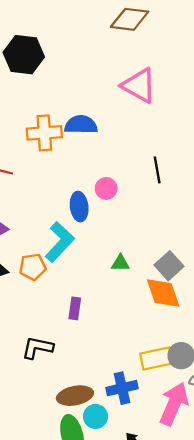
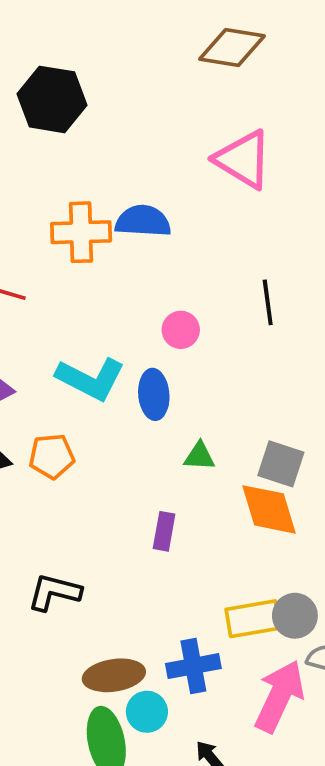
blue ellipse: (79, 207) -> (154, 394), moved
cyan L-shape: (60, 242) -> (91, 379), moved, turned 72
gray square: (169, 266) -> (281, 464), turned -32
purple rectangle: (75, 308) -> (164, 531), moved

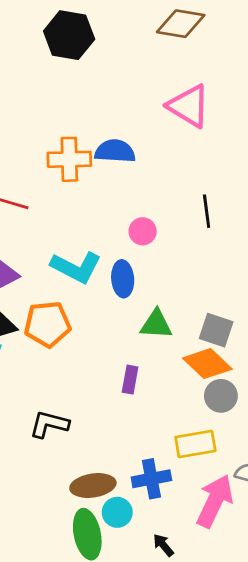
black hexagon: (52, 99) -> (69, 35), moved
orange pentagon: (52, 456) -> (47, 324), size x1.4
green triangle: (199, 456) -> (156, 324), size x1.4
orange diamond: (269, 509) -> (207, 364), turned -30
gray circle: (295, 616) -> (221, 396), moved

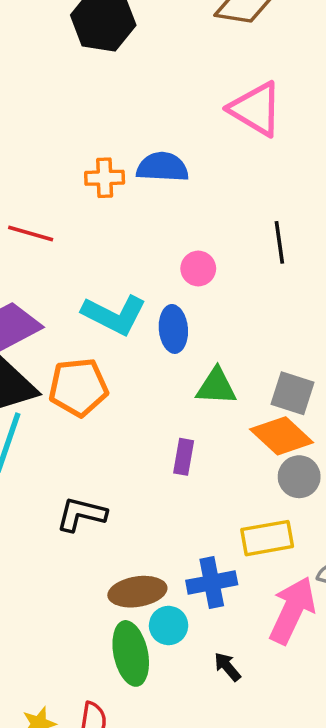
orange cross: (69, 159) -> (105, 178), size x0.7

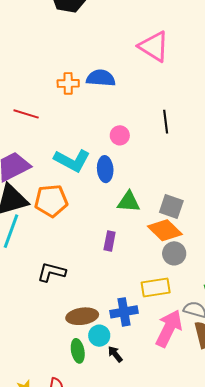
green ellipse: (131, 653) -> (78, 351), size x0.7
black arrow: (227, 667) -> (115, 354), moved

